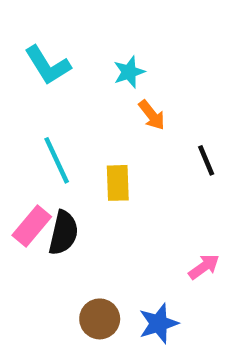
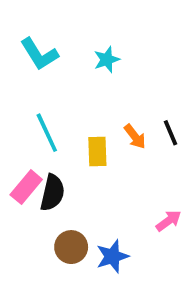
orange arrow: (152, 115) -> (135, 136), moved
brown circle: (100, 319) -> (71, 247), moved
blue star: (159, 323) -> (112, 256), moved

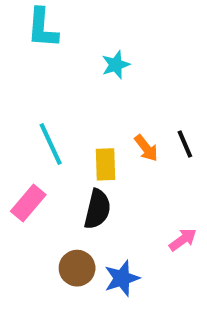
cyan L-shape: (39, 54) -> (42, 28), moved, turned 36
black semicircle: (52, 193) -> (97, 209), moved

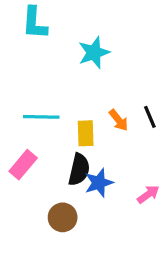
cyan star: (116, 65) -> (94, 53), size x1.4
cyan line: (51, 144) -> (41, 117), turned -64
blue star: (122, 278) -> (99, 183), moved

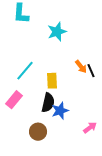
cyan line: (41, 117) -> (25, 71), turned -50
orange arrow: (119, 120) -> (81, 67), moved
pink arrow: (148, 194) -> (90, 128), moved

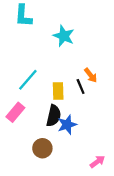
cyan star: (57, 32) -> (64, 36), turned -30
black line: (91, 71) -> (81, 86), moved
pink arrow: (90, 128) -> (97, 162), moved

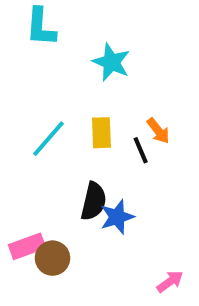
yellow rectangle: (58, 91) -> (101, 133), moved
pink rectangle: (15, 112) -> (27, 246), moved, turned 30
brown circle: (42, 148) -> (52, 258), moved

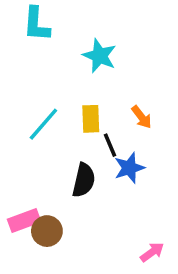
black line: (141, 150) -> (110, 145), moved
blue star: (117, 217) -> (129, 168), moved

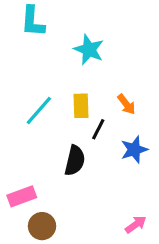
black line: (110, 145) -> (98, 129), turned 50
blue star: (129, 168) -> (134, 150), moved
brown circle: (47, 231) -> (42, 226), moved

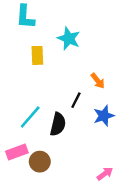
yellow rectangle: (81, 106) -> (37, 55), moved
cyan line: (39, 111) -> (30, 117), moved
brown circle: (42, 226) -> (40, 162), moved

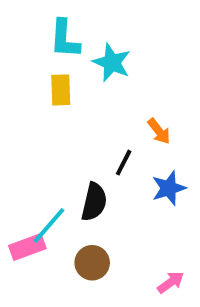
cyan L-shape: (25, 17) -> (65, 39), moved
cyan line: (30, 117) -> (49, 225), moved
brown circle: (40, 162) -> (92, 263), moved

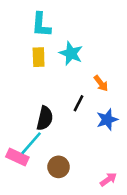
cyan star: (112, 62) -> (71, 53), moved
black semicircle: (94, 202) -> (45, 118), moved
pink rectangle: (27, 247) -> (17, 157), turned 45

